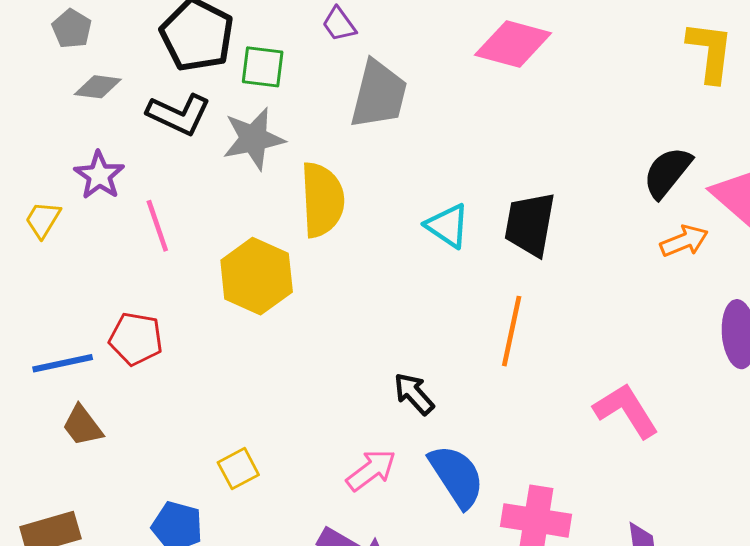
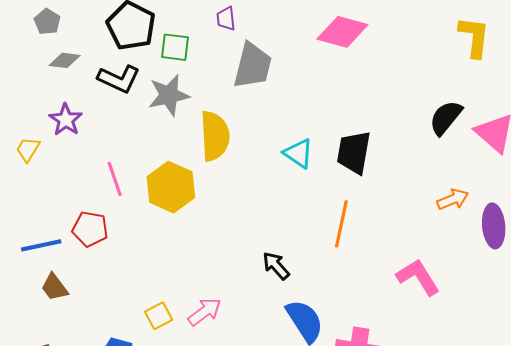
purple trapezoid: (339, 24) -> (226, 19), turned 30
pink line: (157, 226) -> (115, 179), moved
orange arrow: (684, 241) -> (453, 199), moved
pink arrow: (371, 470) -> (205, 312), moved

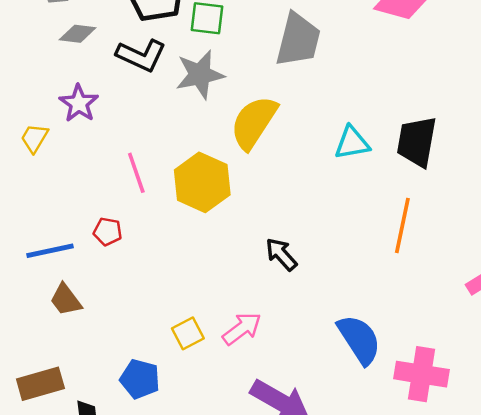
yellow semicircle: (215, 136) -> (254, 122), turned -144
cyan triangle: (299, 153) -> (352, 143), turned -44
red pentagon: (90, 229) -> (108, 232), size x0.7
black arrow: (276, 266) -> (281, 254), moved

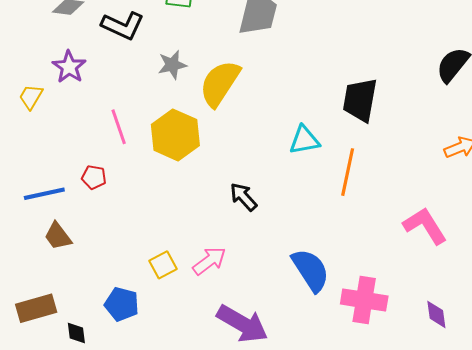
gray star: (200, 75) -> (172, 65), moved, size x0.7
cyan triangle: (352, 143) -> (304, 140), moved

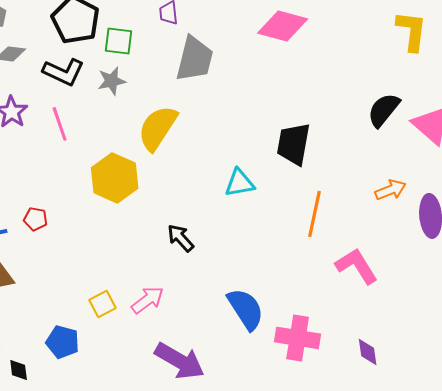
gray star: (172, 65) -> (112, 81), moved
pink line: (119, 127) -> (60, 124), moved
orange line: (348, 172) -> (315, 214), moved

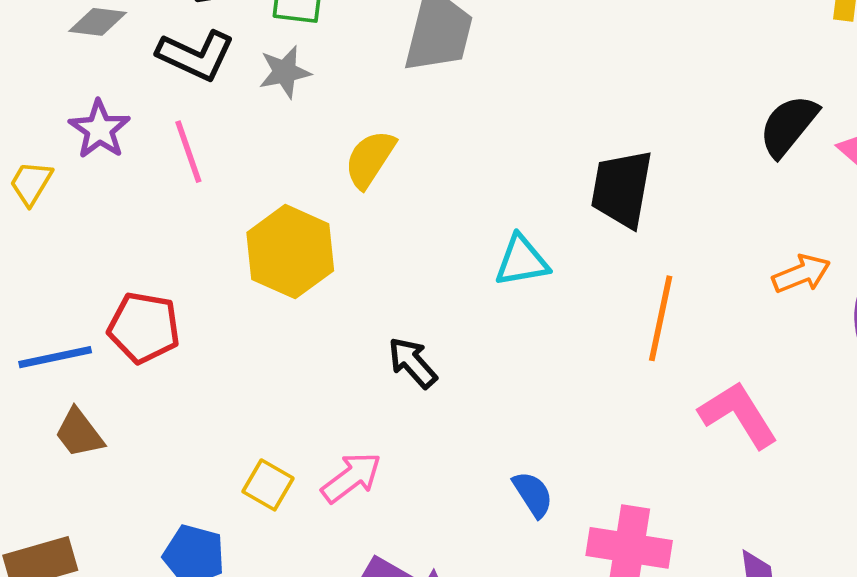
yellow semicircle: (158, 128) -> (370, 159), size x0.7
red pentagon: (36, 219) -> (144, 328), size x1.6
yellow square: (103, 304) -> (268, 485), turned -32
blue semicircle: (246, 309) -> (533, 494), size x0.6

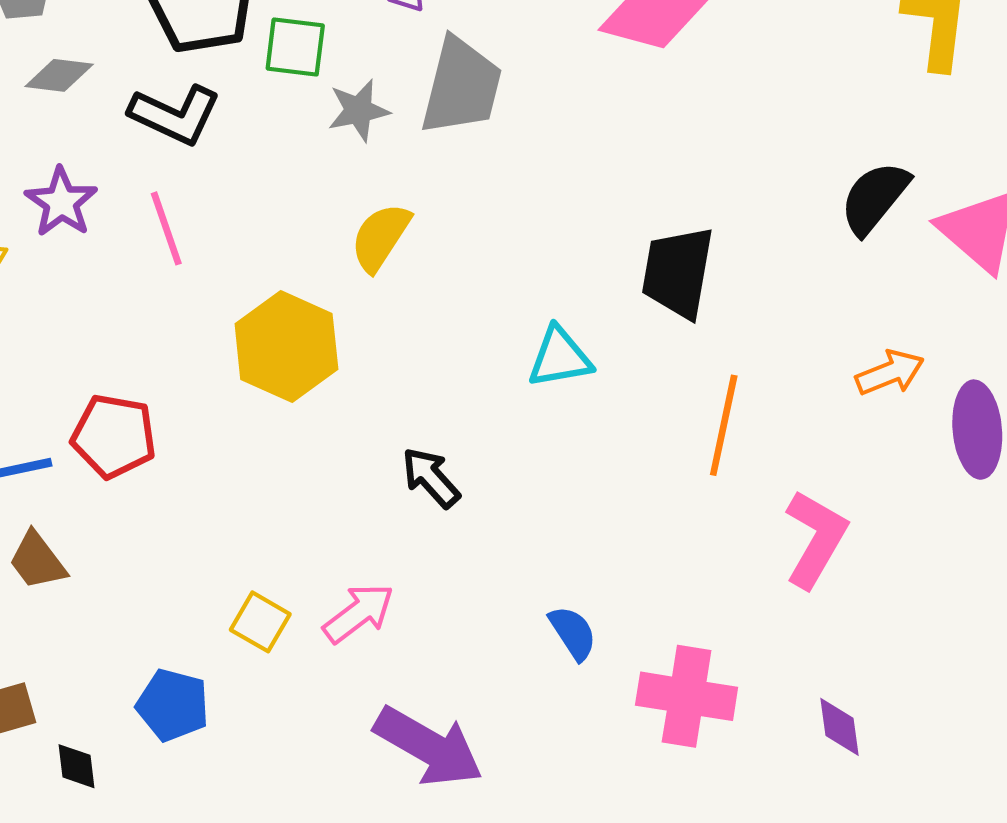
gray star: (285, 72) -> (359, 110), moved
pink L-shape: (738, 415) -> (816, 539), turned 62

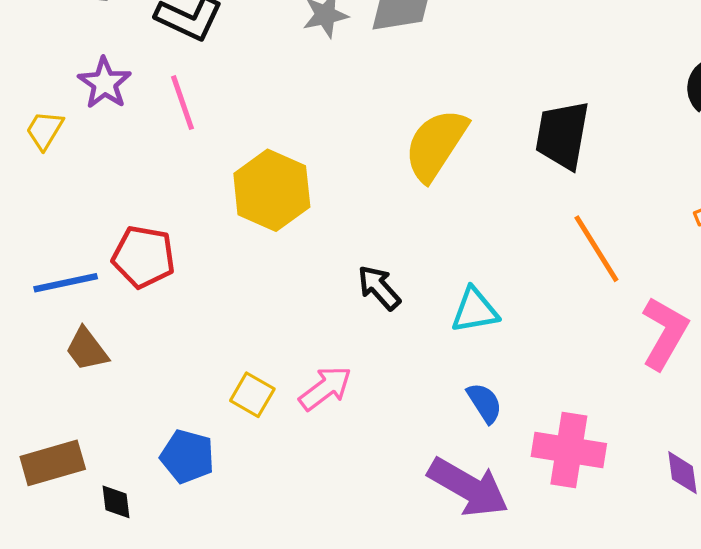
yellow semicircle: (380, 237) -> (436, 145), moved, size x1.4
cyan triangle: (560, 357) -> (475, 310), moved
orange line: (724, 425) -> (596, 249), turned -44
purple arrow: (429, 747) -> (468, 487), moved

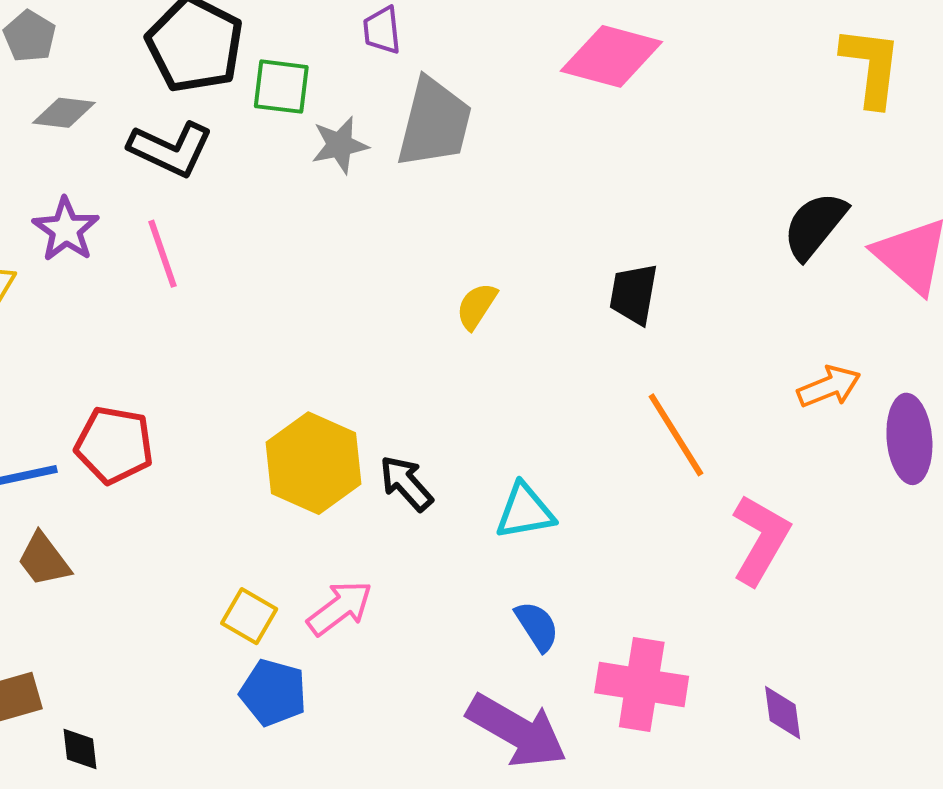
black trapezoid: (562, 135) -> (634, 294), size x0.7
yellow semicircle: (436, 145) -> (477, 306), size x0.5
yellow hexagon: (272, 190) -> (314, 463), moved
blue pentagon: (187, 456) -> (273, 693), moved

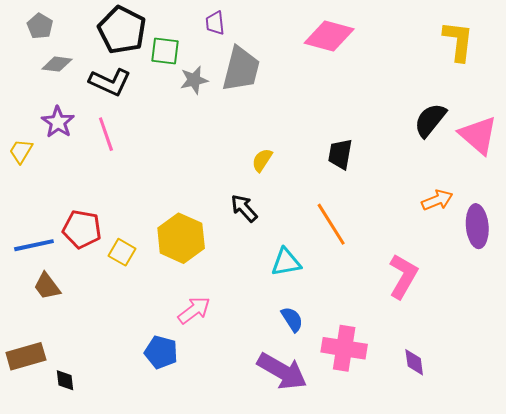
orange line: (676, 435) -> (331, 224), moved
black arrow: (406, 483) -> (244, 208), moved
yellow square: (249, 616) -> (122, 252), moved

